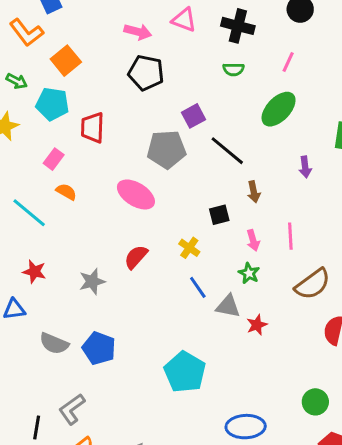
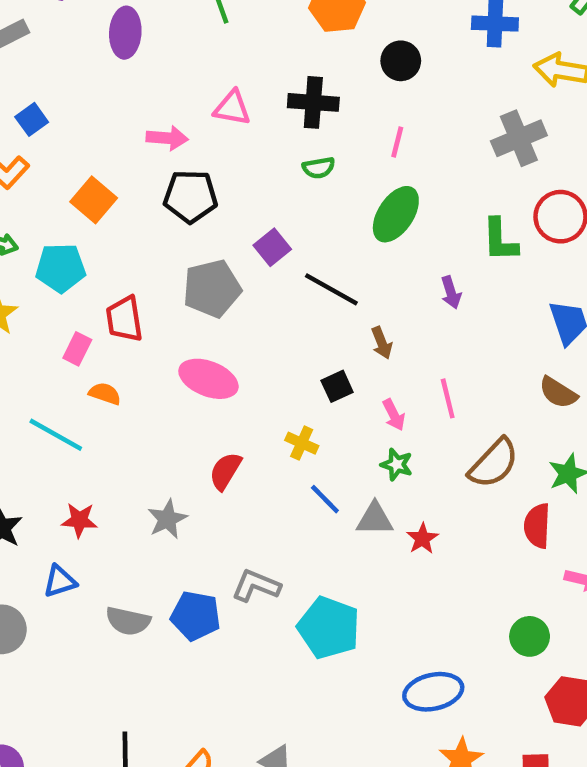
orange square: (66, 61) -> (94, 200), moved
red trapezoid: (92, 128) -> (124, 319), moved
gray pentagon: (166, 149) -> (212, 289), moved
gray L-shape: (72, 409) -> (256, 586), moved, turned 68

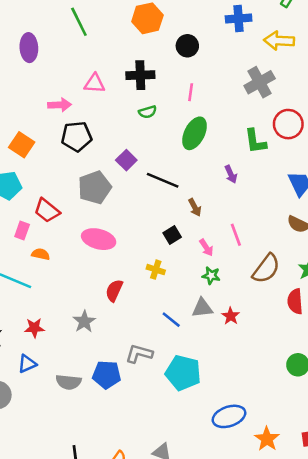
red trapezoid: (124, 319) -> (47, 210), turned -36
blue line: (325, 499) -> (171, 320), moved
blue ellipse: (433, 692) -> (229, 416), moved

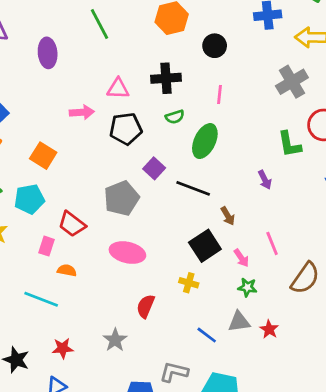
green ellipse: (194, 133) -> (205, 141), moved
black pentagon: (77, 137) -> (126, 129), moved
black square: (172, 235) -> (205, 246), size x1.6

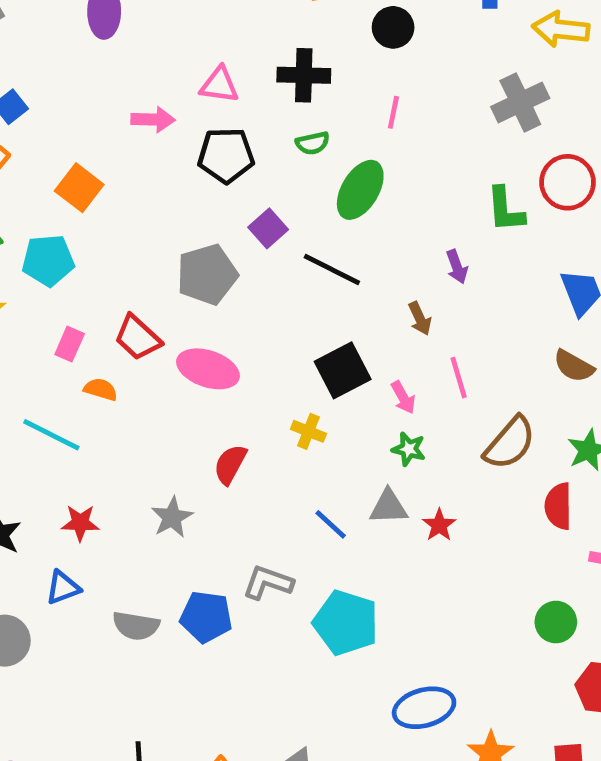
brown arrow: (228, 216) -> (420, 319), moved
red trapezoid: (72, 224) -> (138, 338), moved

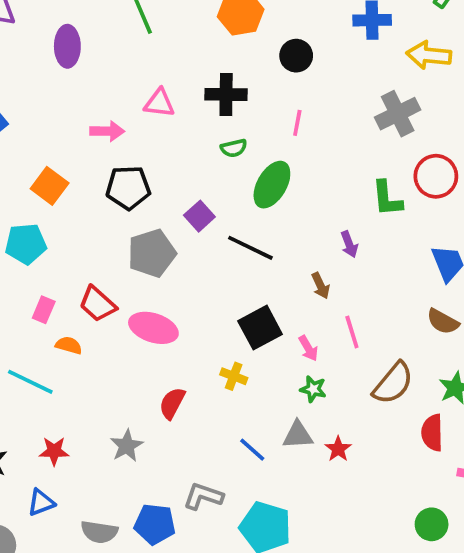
black pentagon: (226, 155) -> (128, 188), moved

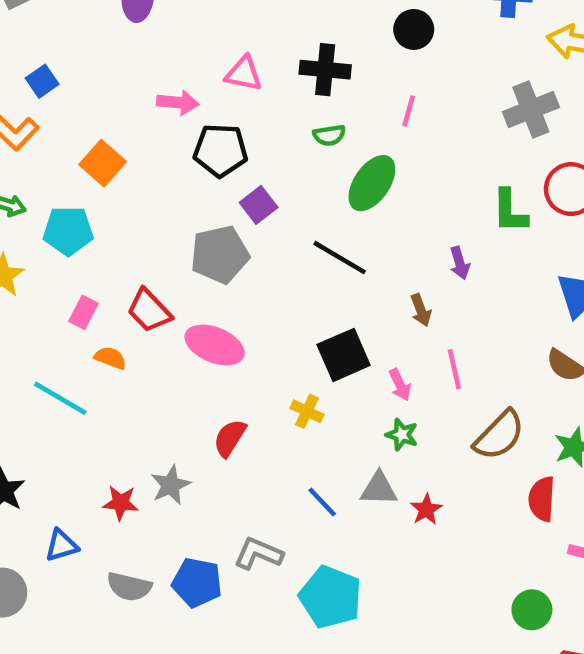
black pentagon: (128, 188) -> (220, 150), moved
purple square: (199, 216) -> (259, 205), moved
red star: (54, 451) -> (121, 503), moved

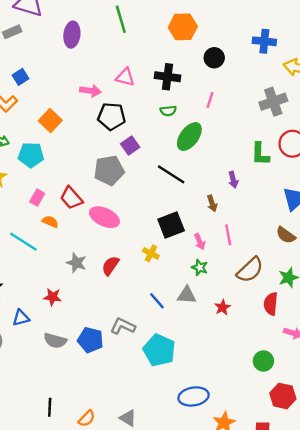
gray star: (171, 485) -> (76, 263), moved, turned -30
red star: (426, 509) -> (222, 307), moved

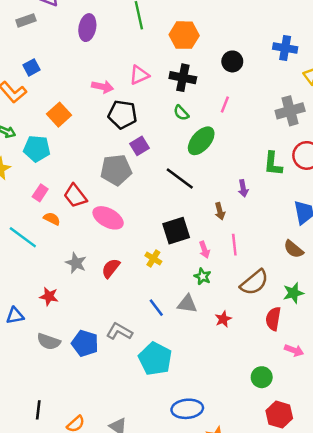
orange hexagon: (183, 27) -> (184, 35), moved
pink triangle: (125, 77) -> (139, 75), turned -42
green semicircle: (168, 111) -> (181, 113), turned 49

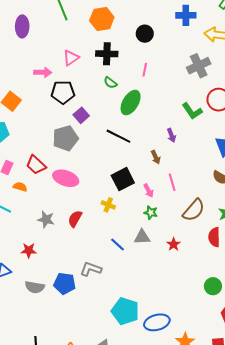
green L-shape: (273, 164) -> (192, 111), turned -30
cyan pentagon: (155, 359) -> (125, 311), moved

